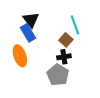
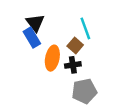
orange ellipse: (20, 56) -> (52, 58), moved, turned 30
gray pentagon: (58, 75) -> (84, 91), moved, turned 30

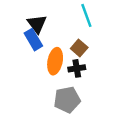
cyan line: (85, 28) -> (86, 15), moved
gray pentagon: (84, 91) -> (67, 100), moved

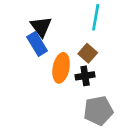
cyan line: (86, 15) -> (96, 17), turned 30
gray pentagon: (67, 100) -> (98, 111), moved

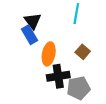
brown square: (88, 53) -> (83, 52), moved
black cross: (85, 76) -> (58, 76), moved, size x1.5

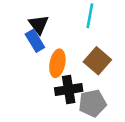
brown square: (83, 52) -> (97, 61), size x1.5

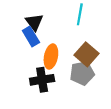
black cross: (69, 90) -> (42, 80), moved
gray pentagon: (92, 103) -> (82, 73), moved

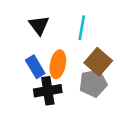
cyan line: (80, 14) -> (82, 28), moved
blue rectangle: (31, 37) -> (35, 67), moved

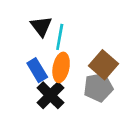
cyan line: (82, 28) -> (60, 37), moved
black cross: (48, 91) -> (50, 95), turned -36

